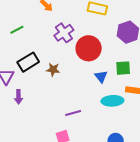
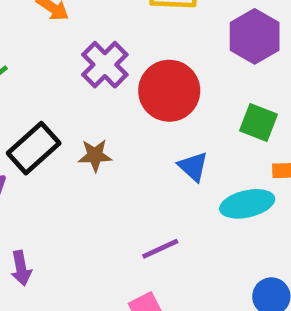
green square: (123, 68) -> (259, 123), turned 35
blue triangle: (101, 77) -> (193, 167), moved
purple arrow: (18, 97) -> (21, 268), moved

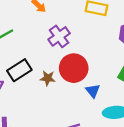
red circle: (169, 91) -> (74, 68), moved

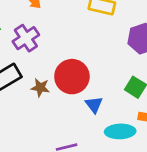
purple cross: (59, 36) -> (26, 38), moved

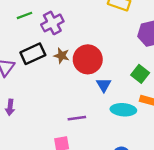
brown star: (40, 88) -> (62, 56), moved

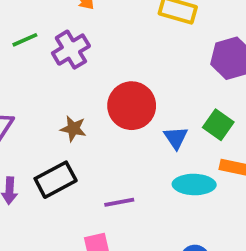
black rectangle: (33, 54) -> (56, 180), moved
brown star: (62, 56) -> (73, 129), moved
blue triangle: (104, 85) -> (176, 138), moved

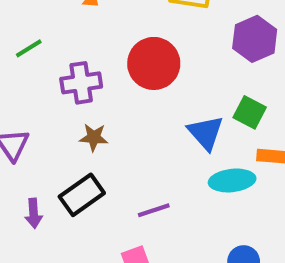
purple cross: (71, 50) -> (81, 83), moved, turned 30
red circle: (132, 106) -> (154, 63), moved
blue triangle: (176, 138) -> (206, 133), size x1.4

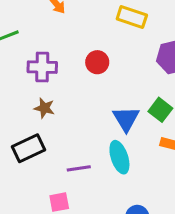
red circle: (154, 63) -> (97, 62), size x0.6
cyan ellipse: (232, 180) -> (119, 157), moved, turned 68

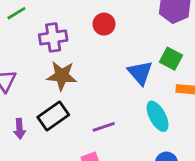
brown star: (44, 108) -> (62, 76), size x1.5
cyan ellipse: (119, 157) -> (158, 116), moved

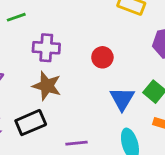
red circle: (104, 24) -> (102, 57), moved

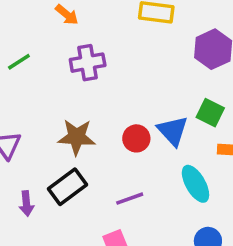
purple cross: (46, 48) -> (88, 63), moved
red circle: (102, 57) -> (136, 138), moved

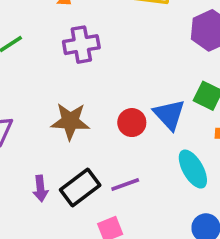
black rectangle: (67, 187) -> (80, 188), moved
purple arrow: (26, 204) -> (40, 188), moved

